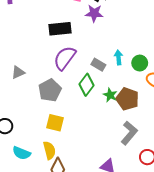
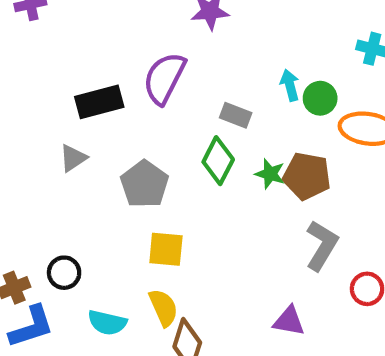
black rectangle: (60, 29) -> (99, 102), moved
cyan arrow: (119, 57) -> (290, 85), moved
purple semicircle: (65, 58) -> (164, 78), moved

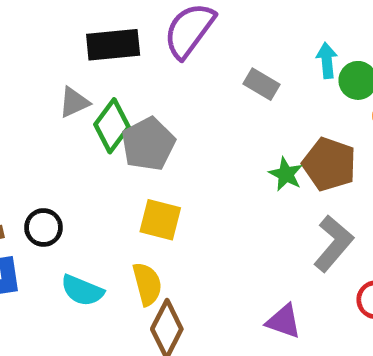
green diamond: (218, 161) -> (112, 126), moved
green star: (270, 174) -> (286, 174), moved

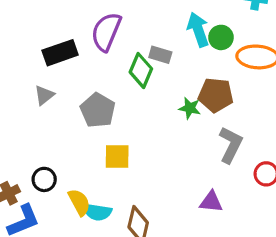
cyan arrow: (327, 61) -> (198, 30), size x1.5
green diamond: (112, 126) -> (141, 70), moved
yellow semicircle: (147, 284) -> (79, 202), moved
cyan semicircle: (82, 290) -> (97, 212), moved

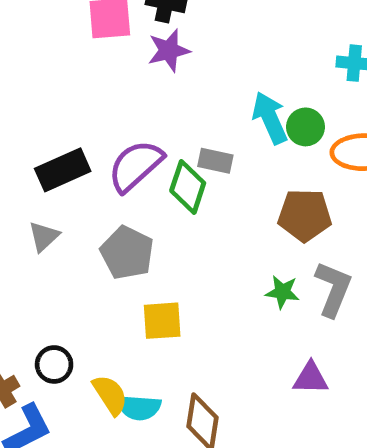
purple semicircle: (106, 32) -> (135, 166), moved, turned 30
green star: (190, 108) -> (282, 292), moved

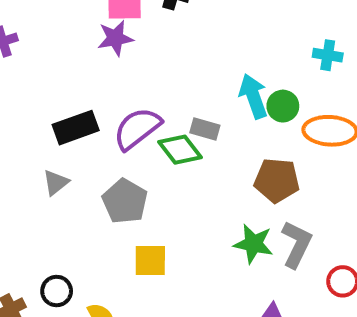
purple star: (169, 51) -> (115, 38), moved
green diamond: (188, 187) -> (180, 150), turned -60
green star: (282, 292) -> (253, 244), size x1.4

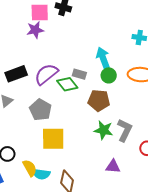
green circle: (283, 106) -> (109, 75), moved
brown pentagon: (277, 180) -> (99, 100), moved
yellow square: (150, 261) -> (53, 139), size x1.4

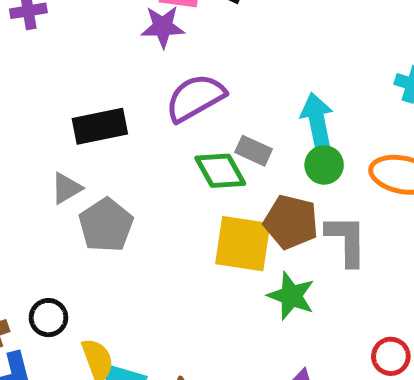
purple semicircle: (46, 74) -> (195, 98), moved
gray pentagon: (40, 110) -> (106, 225), moved
gray L-shape: (125, 130) -> (346, 240), moved, turned -35
yellow square: (53, 139) -> (243, 244), moved

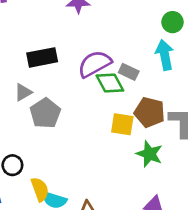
purple semicircle: (195, 98) -> (95, 64), moved
green circle: (324, 165) -> (173, 22), moved
yellow square: (243, 244) -> (122, 124), size x0.7

